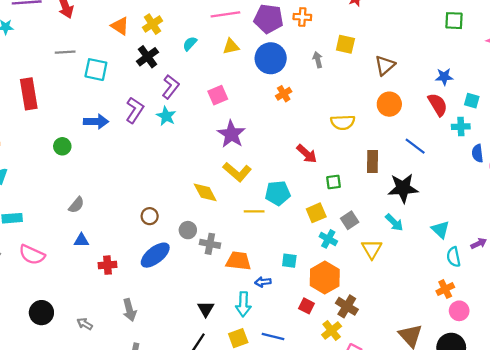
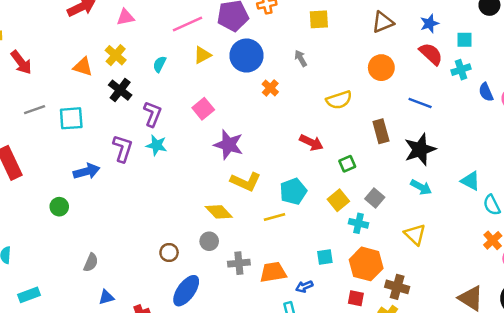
gray arrow: (318, 60) -> (301, 58), moved
brown triangle: (385, 65) -> (383, 22), moved, turned 35
gray circle: (188, 230) -> (209, 241), moved
yellow triangle: (372, 249) -> (415, 234), moved

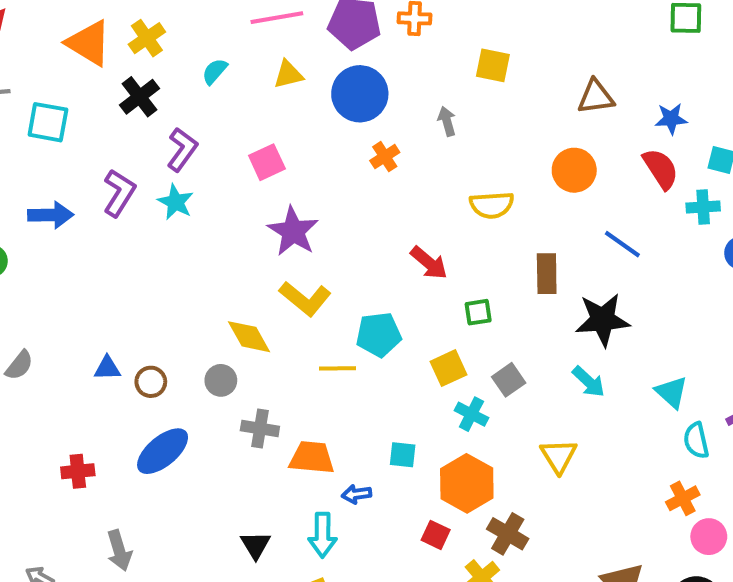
orange triangle: (83, 67) -> (89, 43), size x1.4
blue triangle: (106, 297) -> (107, 368), moved

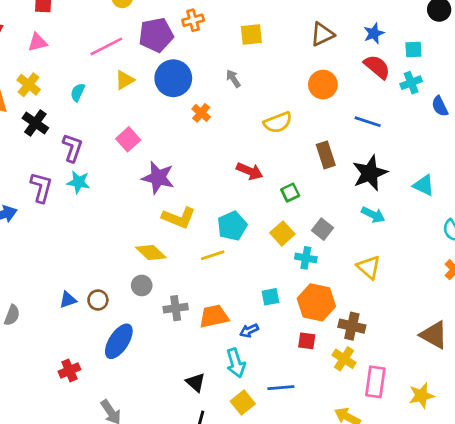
cyan triangle: (672, 392) -> (424, 185), moved

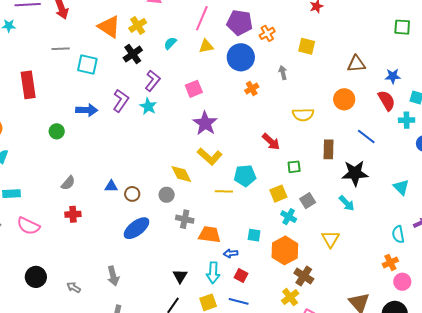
orange cross: (193, 20) -> (267, 33), moved, turned -35
pink line: (106, 46) -> (202, 18), turned -60
cyan triangle: (424, 185) -> (401, 187), moved
red square: (307, 341) -> (241, 275), moved
red cross: (69, 370) -> (73, 214), moved

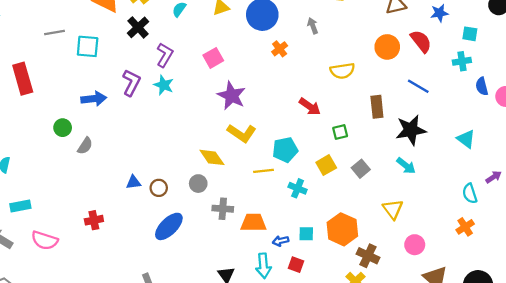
red semicircle: (387, 100) -> (421, 41), moved
gray semicircle: (68, 183) -> (85, 146), moved
cyan cross: (289, 217) -> (298, 188), moved
cyan square: (254, 235) -> (306, 234), moved
pink circle: (402, 282) -> (415, 245), moved

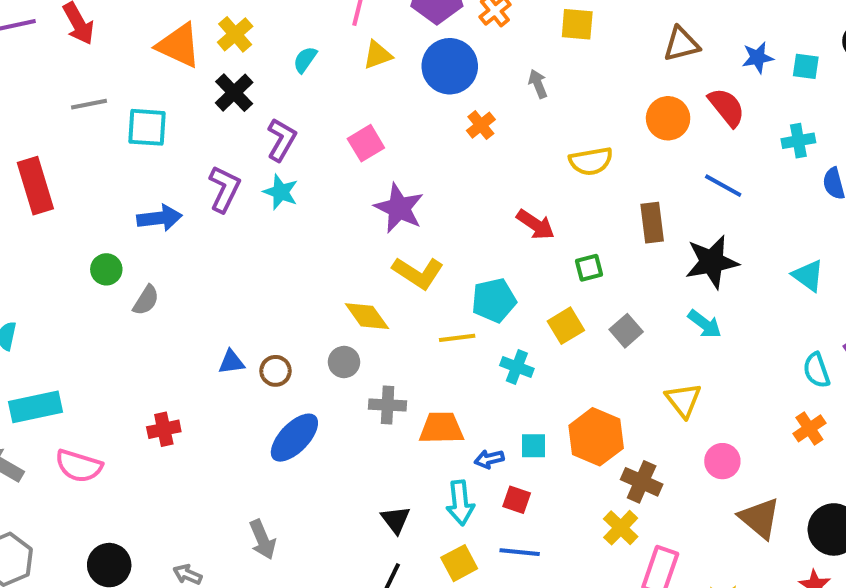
cyan square: (470, 34) -> (806, 66), moved
cyan rectangle: (20, 206) -> (36, 407), size x1.4

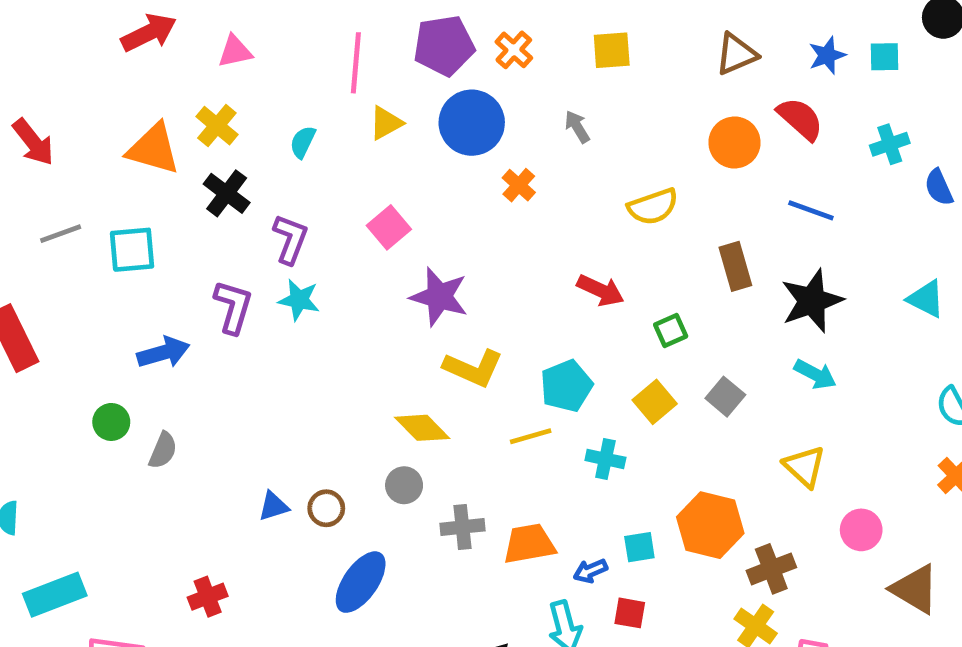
brown cross: (642, 482) -> (771, 569), turned -36

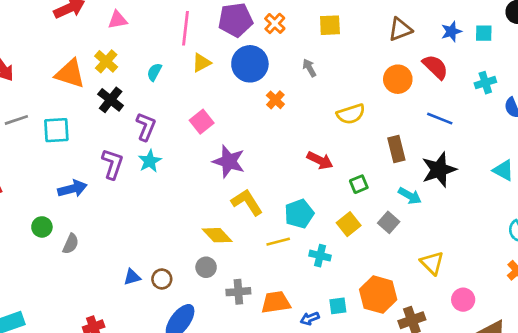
cyan star: (299, 300) -> (150, 161), turned 30
yellow L-shape: (473, 368) -> (247, 202), turned -148
cyan arrow: (815, 374) -> (410, 196), moved

